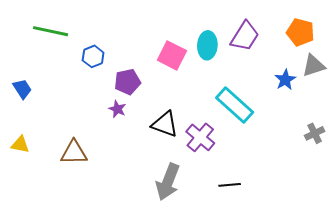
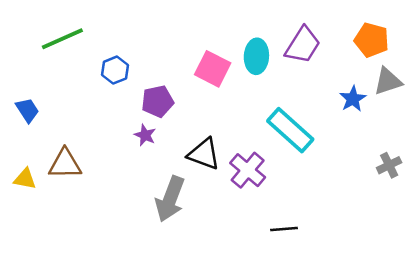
green line: (51, 31) -> (62, 39), turned -36
brown triangle: (74, 153) -> (65, 164), moved
gray arrow: (168, 182) -> (170, 199), moved

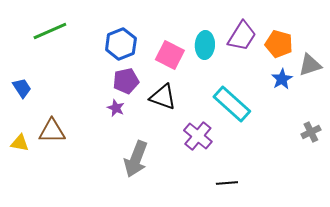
orange pentagon: (372, 40) -> (279, 44), moved
blue hexagon: (115, 70) -> (121, 44), moved, size x1.4
black triangle: (204, 154) -> (163, 97), moved

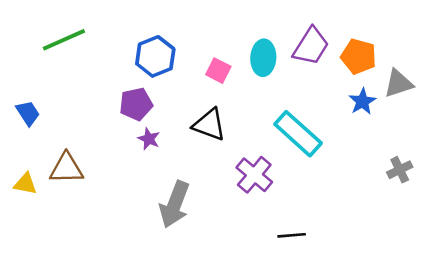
pink square: (170, 55) -> (218, 71), size x0.7
purple pentagon: (126, 81) -> (136, 104), moved

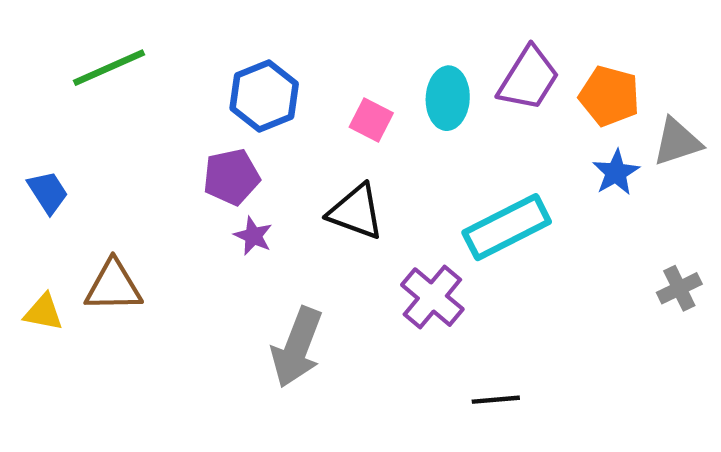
cyan rectangle: (298, 134) -> (507, 227), turned -69

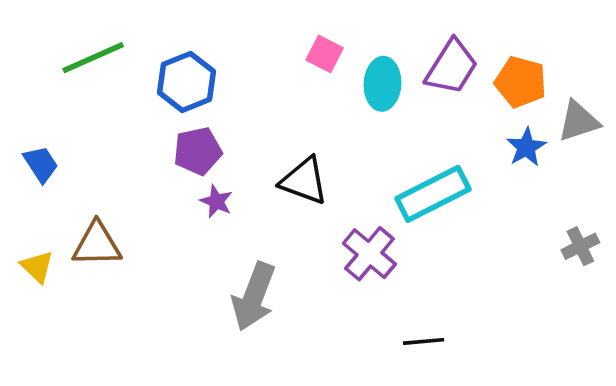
blue hexagon: (264, 96) -> (186, 82), moved
pink square: (371, 120) -> (325, 54), moved
yellow triangle: (43, 312) -> (37, 267), turned 33

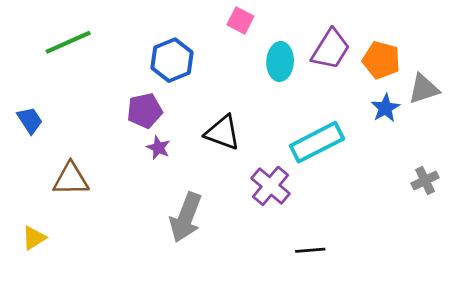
pink square: (325, 54) -> (240, 20), moved
blue hexagon: (186, 82) -> (172, 60), moved
yellow triangle: (37, 267) -> (34, 238), moved, turned 44

